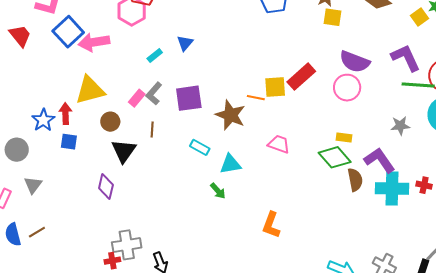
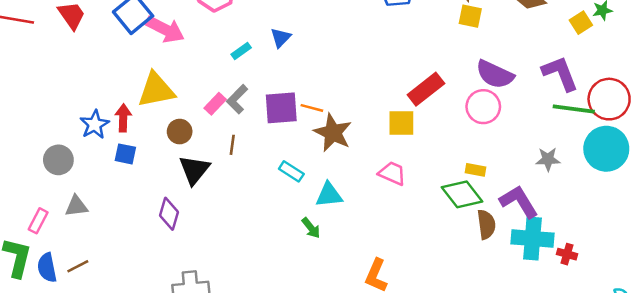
pink arrow: (94, 42) -> (165, 29), turned -148
yellow square: (275, 87) -> (401, 123), moved
orange line: (256, 98) -> (312, 108), moved
gray triangle: (33, 185) -> (76, 206), turned 42
red cross: (424, 185) -> (567, 254), moved

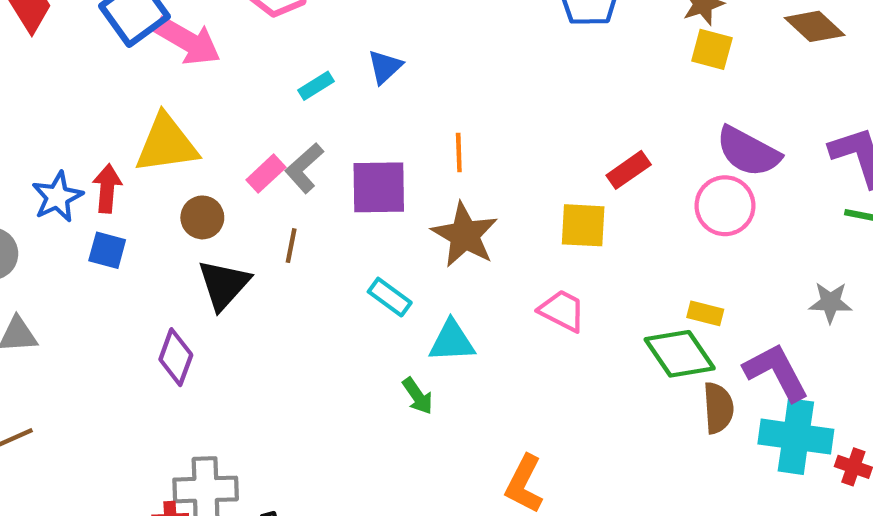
red rectangle: (426, 89) -> (629, 170), size x0.7
orange line: (312, 108) -> (459, 152), moved, turned 70

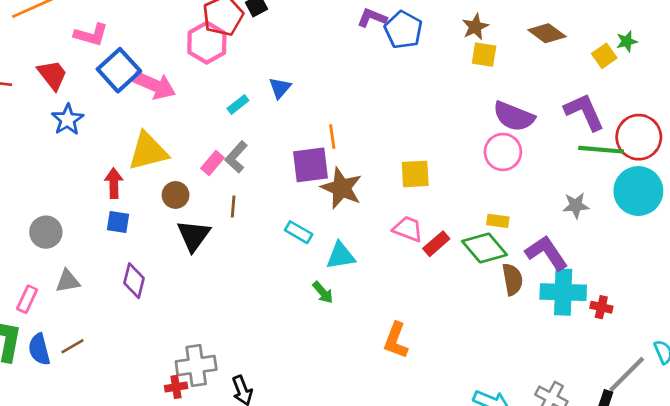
red rectangle: (629, 170) -> (436, 244), moved
purple square: (379, 187) -> (311, 165), moved
blue star: (57, 197) -> (68, 120), moved
purple diamond: (176, 357) -> (134, 281), moved

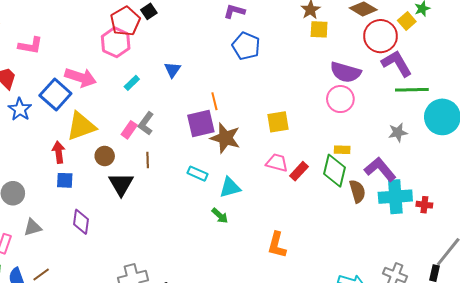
blue pentagon: (403, 30) -> (246, 46), moved
blue square: (119, 70) -> (55, 95), moved
cyan rectangle: (238, 104) -> (132, 83), moved
red circle: (639, 137) -> (380, 36), moved
green diamond: (485, 248) -> (334, 171), turned 60

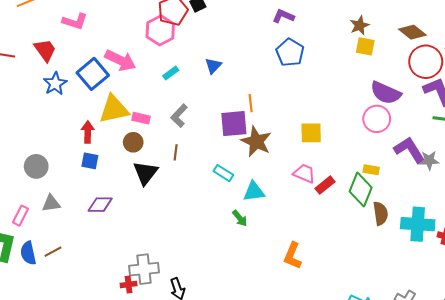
pink rectangle: (129, 130) -> (141, 118), moved, turned 60
purple L-shape: (380, 169) -> (409, 150), moved
purple diamond: (81, 222) -> (100, 205), turned 75

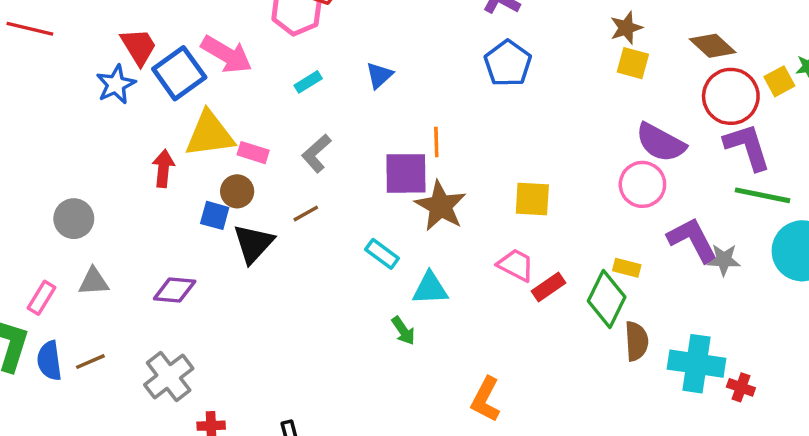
red trapezoid: (45, 50) -> (139, 47), moved
brown line: (176, 152) -> (306, 213), turned 49
blue square: (90, 161) -> (215, 215), moved
gray cross: (144, 269) -> (169, 377), moved, turned -36

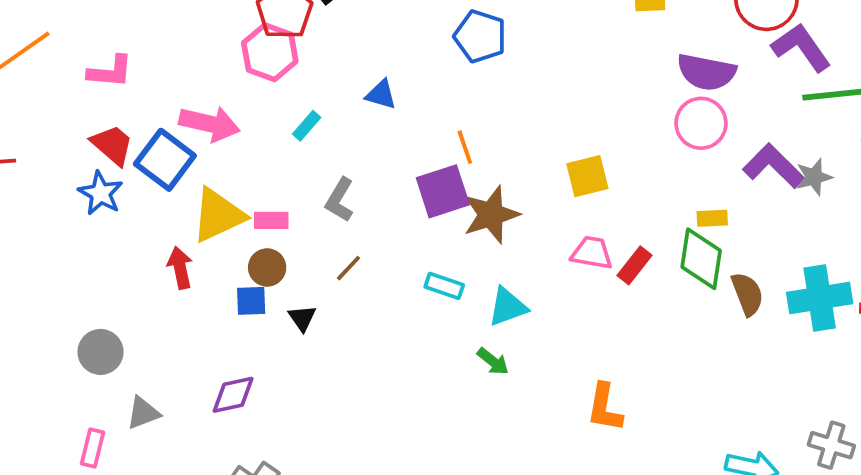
blue pentagon: (508, 63) -> (480, 36), moved
blue triangle: (379, 75) -> (381, 95), turned -44
brown star: (441, 206) -> (491, 215), turned -30
black triangle: (253, 243) -> (302, 318), size x0.6

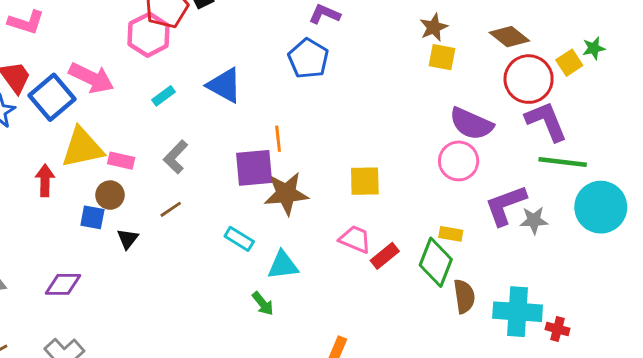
blue triangle: (381, 95) -> (224, 85), size x1.5
purple L-shape: (774, 166) -> (506, 205), turned -78

